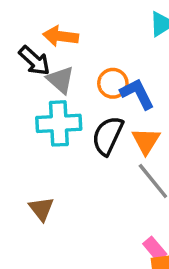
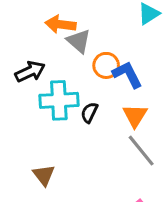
black arrow: (34, 61) -> (30, 72), moved, turned -68
gray triangle: (61, 80) -> (79, 41), moved
black semicircle: (108, 136) -> (89, 113), moved, size x0.6

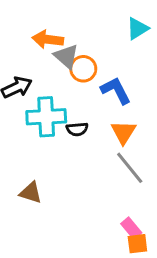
orange circle: (106, 65) -> (83, 69), moved
black semicircle: (89, 113) -> (77, 129), turned -120
brown triangle: (44, 175) -> (31, 193), turned -35

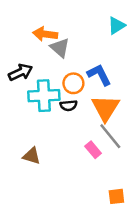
orange circle: (83, 69) -> (73, 83), moved
orange triangle: (124, 132) -> (105, 108), size x1.4
pink rectangle: (131, 228) -> (93, 150), moved

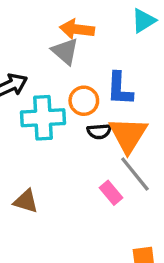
orange arrow: (45, 34) -> (77, 29), moved
blue L-shape: (99, 75) -> (120, 89), turned -150
black semicircle: (68, 105) -> (99, 131), moved

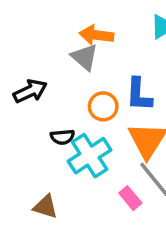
cyan cross: (43, 118) -> (90, 156), moved, turned -30
black semicircle: (99, 131) -> (62, 137), moved

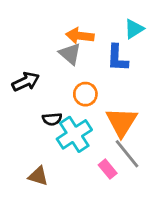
blue L-shape: (139, 94) -> (117, 58), moved

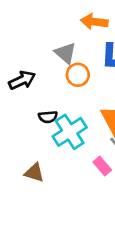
orange arrow: (80, 36) -> (94, 22), moved
orange circle: (85, 94) -> (78, 75), moved

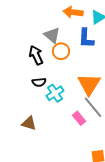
black arrow: (22, 80) -> (36, 55), moved, turned -90
cyan cross: (70, 132) -> (55, 93), size x0.7

